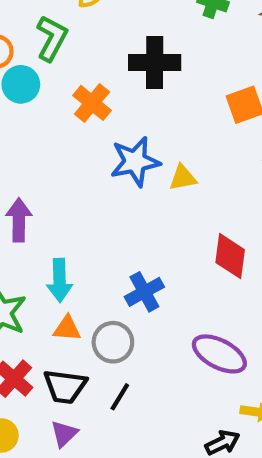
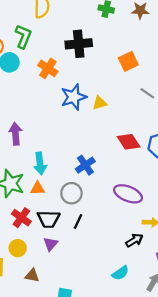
red diamond: (230, 256) -> (129, 142), turned -35
orange triangle: (67, 329) -> (38, 188), moved

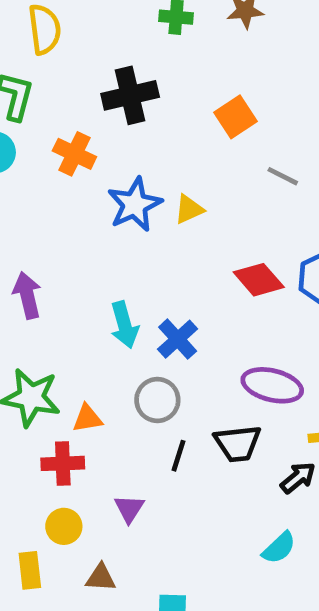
cyan arrow: (40, 163) -> (124, 325), moved
orange triangle: (38, 188) -> (87, 418), moved
red cross: (21, 218) -> (63, 463), turned -30
black trapezoid: (49, 219) -> (238, 443), moved

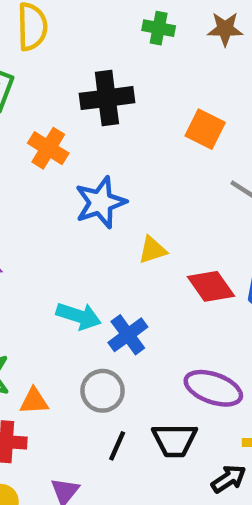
orange square: (235, 117) -> (205, 129), turned -36
yellow triangle: (189, 209) -> (153, 250), moved
cyan arrow: (124, 325) -> (79, 316), turned -63

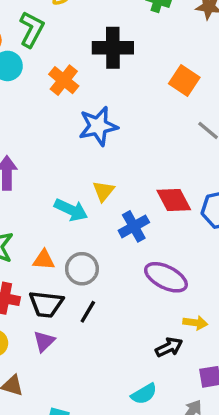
yellow triangle: (153, 250) -> (103, 191), moved, turned -40
blue cross: (128, 335) -> (134, 226), moved
orange triangle: (34, 401) -> (44, 260), moved
black trapezoid: (175, 440) -> (46, 304), moved

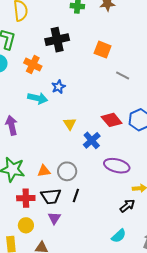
blue star: (98, 126) -> (58, 87), size x0.6
cyan arrow: (71, 210) -> (38, 98), moved

